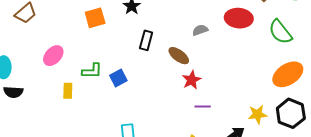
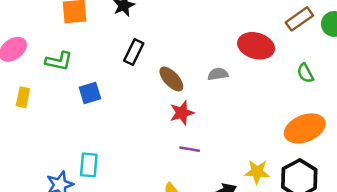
gray semicircle: (200, 30) -> (218, 74), moved
green semicircle: (280, 32) -> (305, 73), size x0.6
green L-shape: (92, 71) -> (59, 61), moved

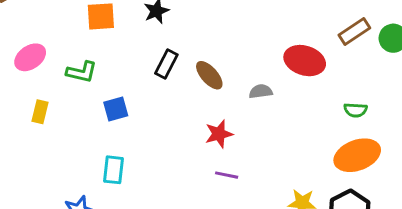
green semicircle: (305, 73) -> (356, 110), moved, turned -60
brown ellipse: (171, 79) -> (209, 75), moved
cyan rectangle: (89, 165) -> (114, 170), moved

